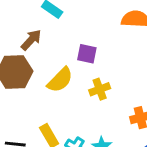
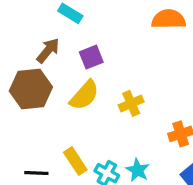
purple square: (87, 54) -> (91, 57), moved, turned -30

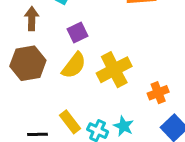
brown arrow: (48, 50) -> (32, 19), moved, turned -35
yellow cross: (131, 103) -> (114, 70), size x1.6

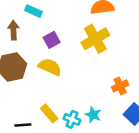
yellow semicircle: (74, 65) -> (50, 67), turned -100
yellow cross: (114, 70) -> (95, 39), moved

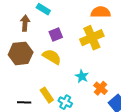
orange cross: (120, 86) -> (101, 88), moved, turned -32
cyan star: (93, 115) -> (82, 76), moved

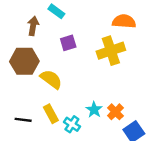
yellow semicircle: (52, 57) -> (51, 79), moved
cyan star: (82, 76) -> (94, 110), moved

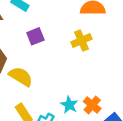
yellow cross: (111, 51) -> (81, 40), size x0.7

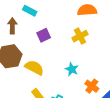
cyan star: (69, 105) -> (72, 69), moved

